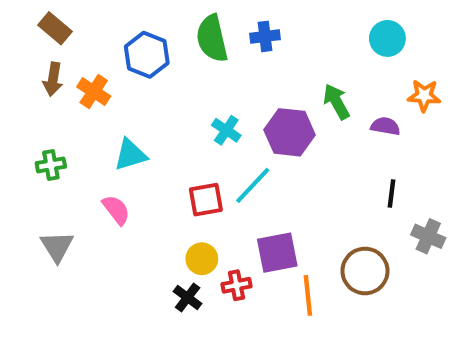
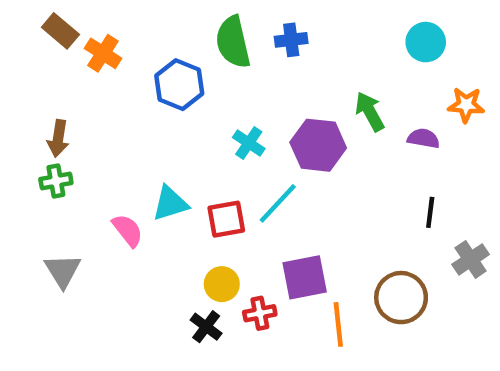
blue hexagon: (147, 55) -> (179, 85), moved
brown arrow: (53, 79) -> (58, 138), moved
orange cross: (94, 91) -> (103, 53), moved
cyan triangle: (130, 155) -> (170, 203), moved
gray cross: (428, 236) -> (471, 259), turned 32

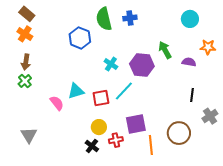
orange cross: (103, 53) -> (25, 34), moved
green cross: (56, 181) -> (25, 81), turned -32
gray triangle: (63, 271) -> (29, 135), moved

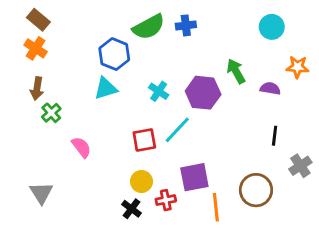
green semicircle: (104, 19) -> (149, 27), turned -105
green cross: (25, 81) -> (51, 113), moved
cyan triangle: (76, 91) -> (106, 88), moved

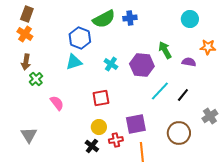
brown rectangle: (38, 20) -> (27, 14), turned 70
cyan line: (177, 130) -> (160, 91), moved
black line: (275, 136) -> (183, 95), moved, turned 32
orange line: (216, 207) -> (142, 152), moved

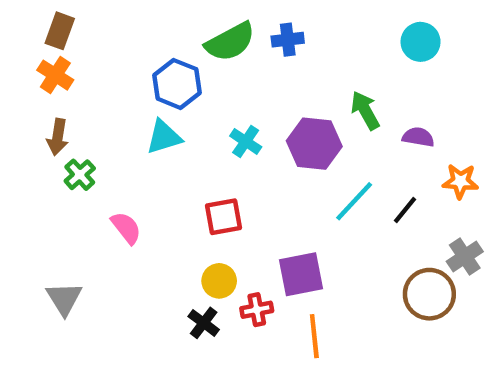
orange star: (208, 47) -> (460, 181), moved
brown circle: (179, 133) -> (429, 294), moved

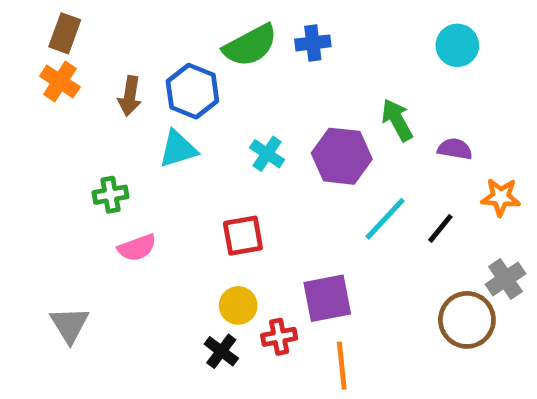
brown arrow: (58, 137) -> (130, 96), moved
green cross: (80, 175) -> (111, 195), moved, turned 32
pink semicircle: (126, 228) -> (137, 248), turned 108

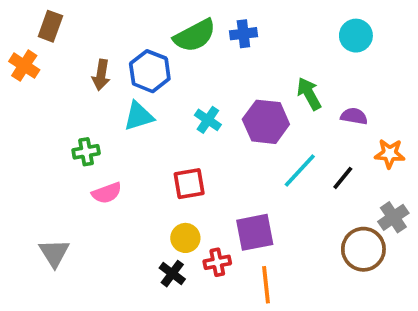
orange cross: (60, 81) -> (24, 66), moved

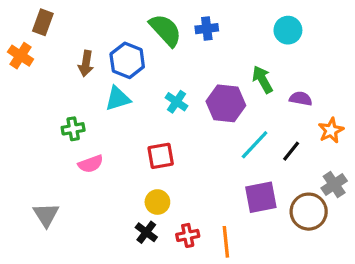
green semicircle: (195, 36) -> (165, 30), turned -105
cyan circle: (356, 36) -> (288, 30), moved
orange star: (390, 154) -> (331, 130), turned -30
purple square: (255, 232) -> (261, 197), moved
red cross: (217, 262) -> (188, 235), moved

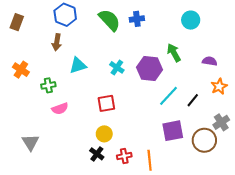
brown rectangle: (43, 22) -> (17, 22), moved
orange cross: (21, 56) -> (21, 70), moved
blue hexagon: (127, 60) -> (65, 15), moved
purple semicircle: (301, 99) -> (210, 61), moved

